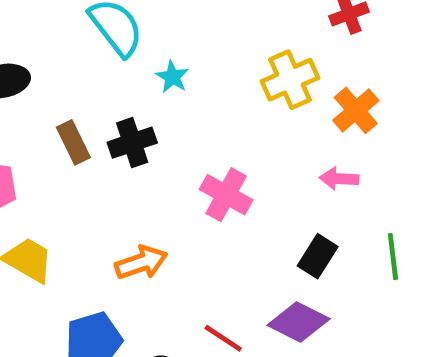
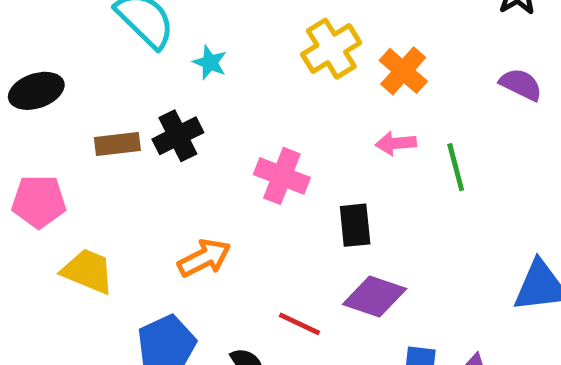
brown rectangle: (73, 142) -> (117, 144), turned -63
black rectangle: (318, 256) -> (355, 225), moved, turned -30
green line: (393, 256) -> (456, 167), moved

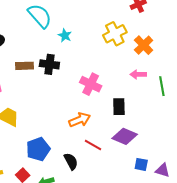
black cross: (178, 136) -> (49, 64), turned 30
orange arrow: (204, 258) -> (80, 120), moved

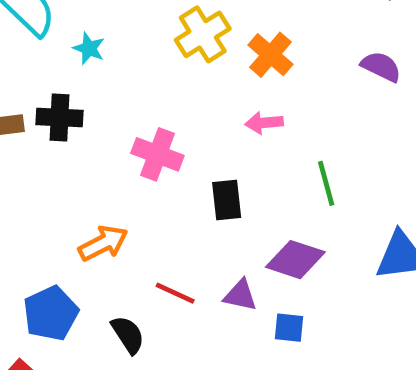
green line: (162, 86) -> (326, 183), moved
orange arrow: (80, 120) -> (103, 243), moved
purple diamond: (125, 136) -> (295, 260), moved
purple triangle: (163, 170) -> (240, 295), moved

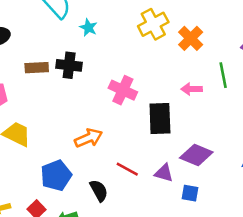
pink arrow: (264, 123) -> (192, 89), moved
green line: (326, 183) -> (223, 75), moved
black rectangle: (227, 200) -> (160, 119), size x1.4

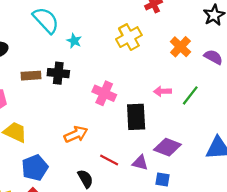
orange cross: (191, 38) -> (180, 47), moved
green line: (223, 75) -> (190, 95), moved, turned 50
blue pentagon: (56, 175) -> (35, 168), moved

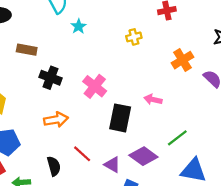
yellow cross: (129, 37) -> (134, 37), size x0.6
black cross: (58, 73) -> (50, 78), moved
green line: (190, 95) -> (177, 138), moved

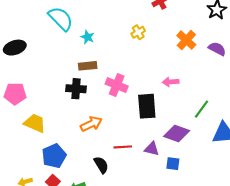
brown rectangle: (27, 50) -> (88, 66), moved
red line: (82, 154) -> (123, 147), turned -30

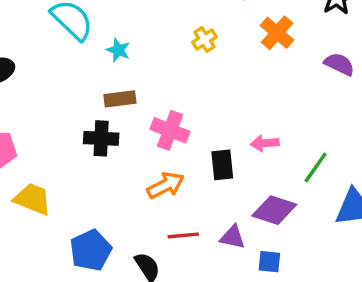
orange cross: (186, 40) -> (277, 33), moved
pink arrow: (171, 82) -> (265, 143), moved
black rectangle: (147, 106) -> (222, 165), size x0.7
orange arrow: (91, 124) -> (166, 185), moved
blue pentagon: (54, 156) -> (91, 250), moved

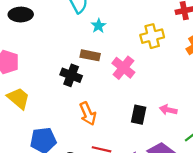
yellow cross: (204, 40) -> (152, 36), size x1.5
pink cross: (170, 130) -> (123, 68), moved
orange arrow: (166, 185) -> (88, 114), moved, turned 75

